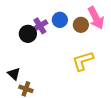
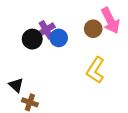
blue circle: (60, 20) -> (59, 38), moved
yellow L-shape: (83, 61) -> (95, 70), turned -40

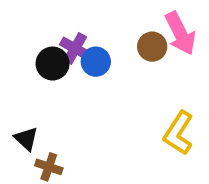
purple cross: (46, 30) -> (75, 48), turned -30
yellow L-shape: (95, 70) -> (178, 133), moved

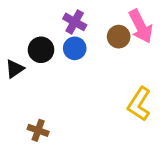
purple cross: (75, 48) -> (75, 22), moved
black triangle: (26, 139) -> (15, 69), moved, turned 42

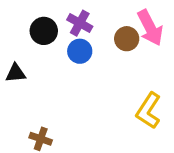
black circle: (41, 50) -> (44, 31), moved
black triangle: (15, 69) -> (16, 73), turned 30

